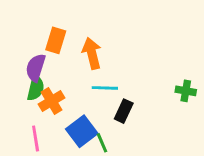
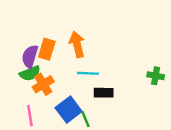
orange rectangle: (56, 40) -> (47, 49), moved
green semicircle: (36, 88) -> (30, 73), turned 55
black rectangle: (124, 111) -> (104, 93), turned 66

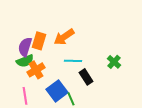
orange arrow: (77, 44) -> (64, 37), turned -110
green cross: (156, 76) -> (114, 62), moved, turned 32
black rectangle: (104, 93) -> (86, 77), turned 56

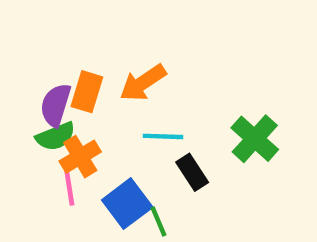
green cross: (114, 62) -> (255, 139), size x1.5
pink line: (25, 96) -> (69, 186), moved

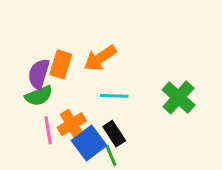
orange cross: (80, 157) -> (72, 124), moved
black rectangle: (192, 172) -> (114, 134), moved

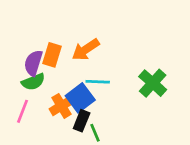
pink line: (48, 130) -> (23, 111), moved, turned 30
black rectangle: (114, 134) -> (82, 121), moved, turned 55
blue square: (89, 143) -> (80, 98), moved

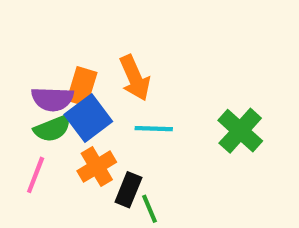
orange arrow: (86, 50) -> (135, 78), turned -80
purple semicircle: (33, 63) -> (52, 99), turned -105
blue square: (80, 98) -> (88, 118), moved

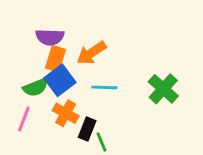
orange arrow: (135, 78) -> (91, 53), turned 80
purple semicircle: (52, 99) -> (50, 37), moved
orange cross: (97, 167) -> (66, 113), turned -30

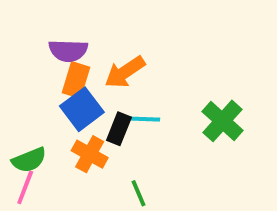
green semicircle: (35, 87) -> (29, 160), moved
pink line: (24, 119) -> (25, 187), moved
black rectangle: (87, 129) -> (119, 129), moved

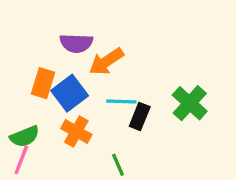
purple semicircle: (68, 51) -> (76, 43), moved
orange rectangle: (76, 80) -> (43, 83), moved
black rectangle: (119, 129) -> (140, 117), moved

